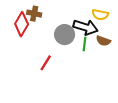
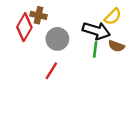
yellow semicircle: (100, 15) -> (113, 17), turned -56
gray circle: (65, 35) -> (57, 39), moved

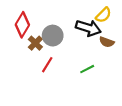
brown cross: (39, 15) -> (35, 43), moved, turned 32
green line: (95, 50) -> (87, 69), moved, turned 56

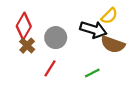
brown semicircle: (107, 42) -> (113, 44), size x1.5
brown cross: (35, 43) -> (27, 46), moved

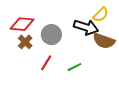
red diamond: (24, 26) -> (22, 24), turned 65
green line: (92, 73) -> (74, 67), moved

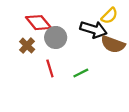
red diamond: (22, 24) -> (38, 23), moved, turned 45
red line: (46, 63) -> (50, 68), turned -49

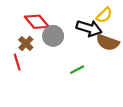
red line: (50, 68) -> (17, 62), moved

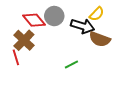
gray circle: (53, 36) -> (54, 16), moved
brown cross: (26, 44) -> (24, 40), size x1.5

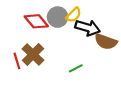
yellow semicircle: (97, 14) -> (74, 15), moved
brown cross: (24, 40) -> (33, 54), moved

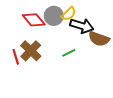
green line: (76, 68) -> (69, 53), moved

